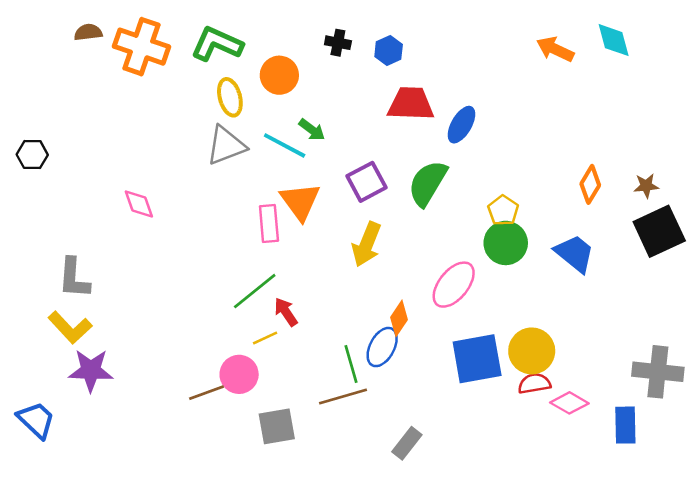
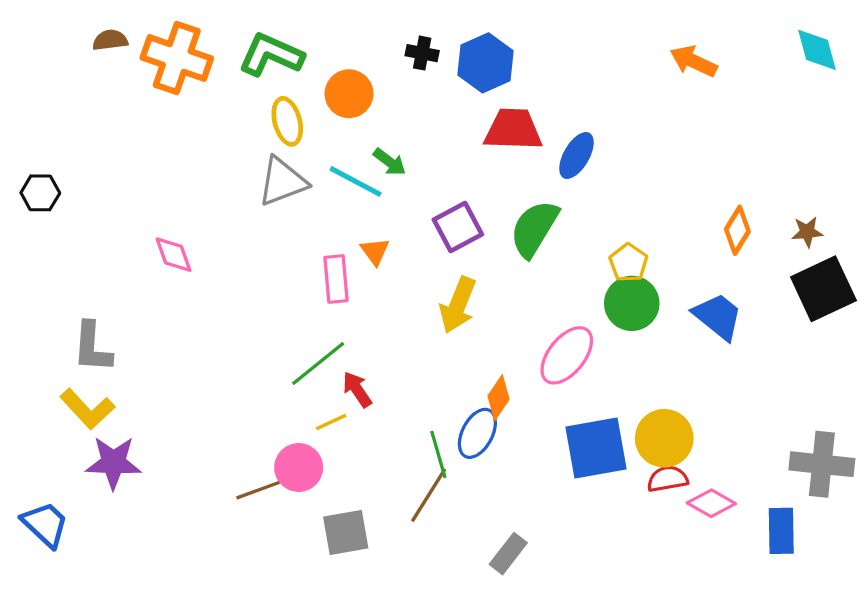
cyan diamond: (614, 40) -> (817, 50), moved
blue hexagon: (389, 50) -> (485, 63), size x1.6
orange triangle: (300, 201) -> (375, 251), size x0.6
brown line: (343, 396) -> (429, 495), turned -42

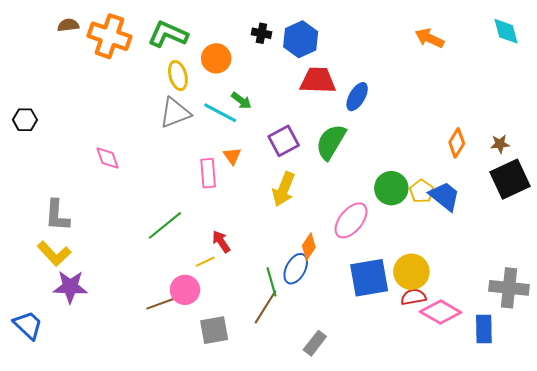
yellow pentagon: (628, 263) -> (421, 191), moved
green line: (318, 363) -> (165, 225), moved
pink diamond: (711, 503) -> (441, 312), size x1.4

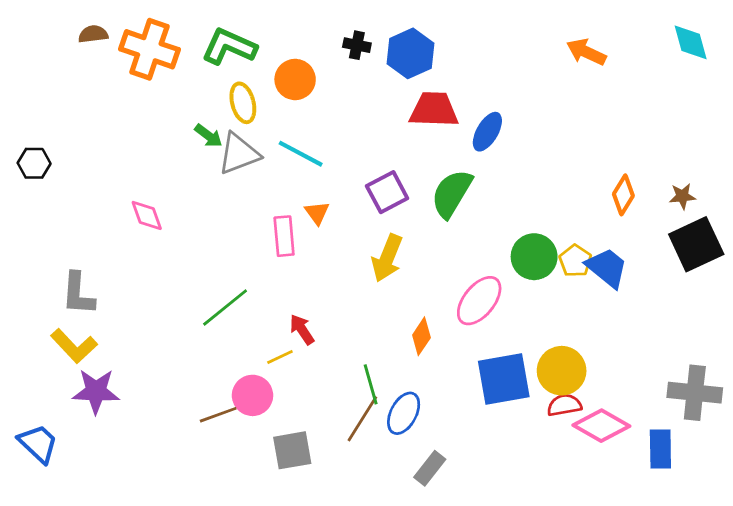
green arrow: (241, 101) -> (209, 136), moved
blue ellipse: (296, 269) -> (404, 413), moved

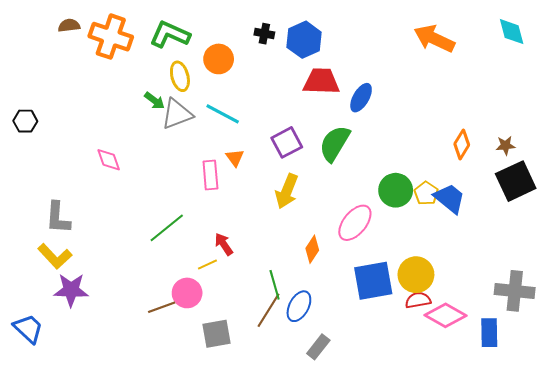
orange arrow: (586, 52) -> (434, 39), size x1.4

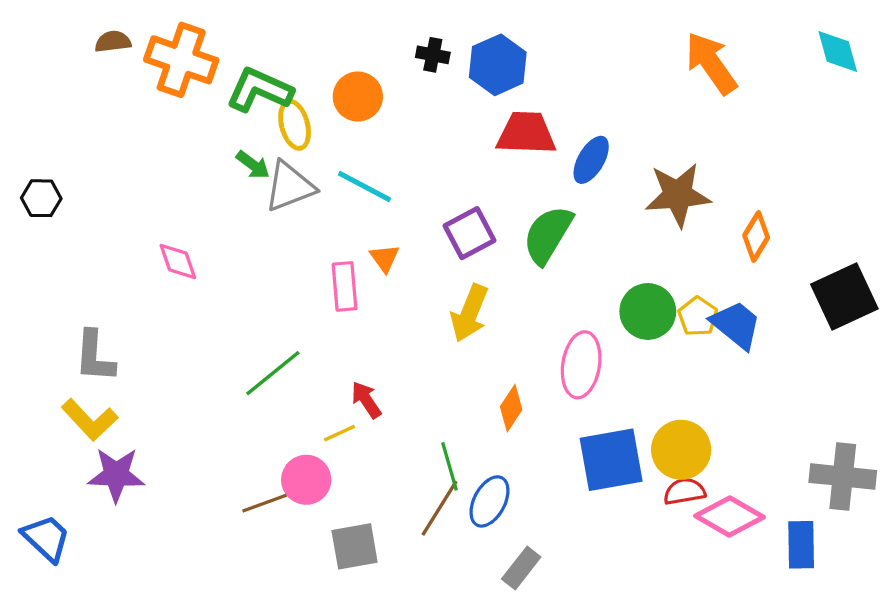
green L-shape: (170, 35) -> (260, 90), moved
orange arrow: (434, 39) -> (711, 63), turned 30
brown star: (506, 145) -> (678, 195), moved, size x2.0
pink ellipse: (355, 223) -> (581, 365), turned -30

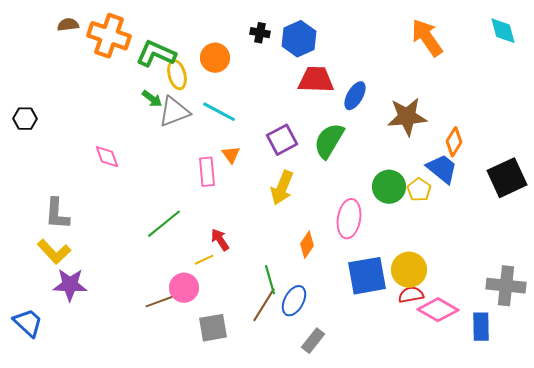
blue trapezoid: (736, 325) -> (442, 169), moved

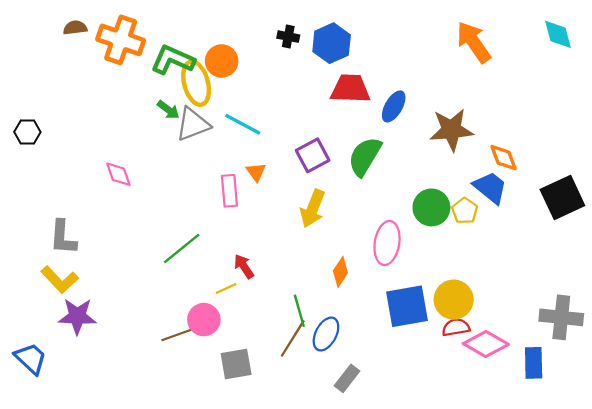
orange circle: (215, 58) -> (222, 61), moved
yellow ellipse: (177, 75) -> (196, 83), size x1.4
orange diamond: (454, 142) -> (504, 158), turned -52

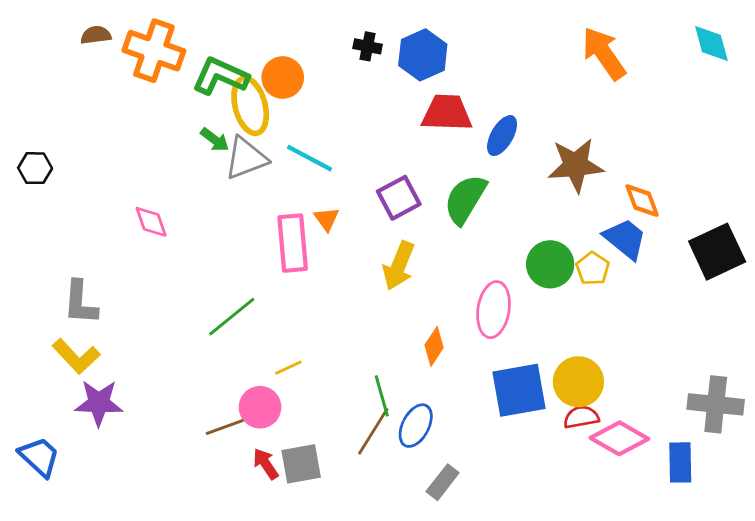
pink rectangle: (229, 191) -> (293, 243), size x1.4
red arrow: (244, 266) -> (266, 464), moved

